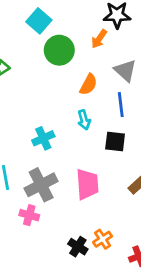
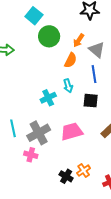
orange arrow: (99, 39) -> (79, 40), moved
cyan cross: (43, 138) -> (48, 98), moved
pink trapezoid: (87, 184) -> (72, 132), turned -100

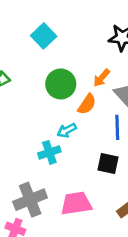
green circle: (49, 36) -> (61, 84), moved
cyan arrow: (68, 86) -> (67, 130), moved, turned 72

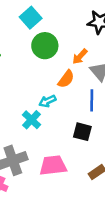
green circle: (61, 84) -> (45, 46), moved
cyan cross: (49, 152) -> (31, 120), turned -30

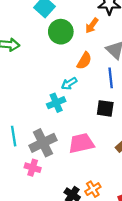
orange arrow: (80, 57) -> (92, 26), moved
cyan cross: (31, 120) -> (56, 103), turned 30

